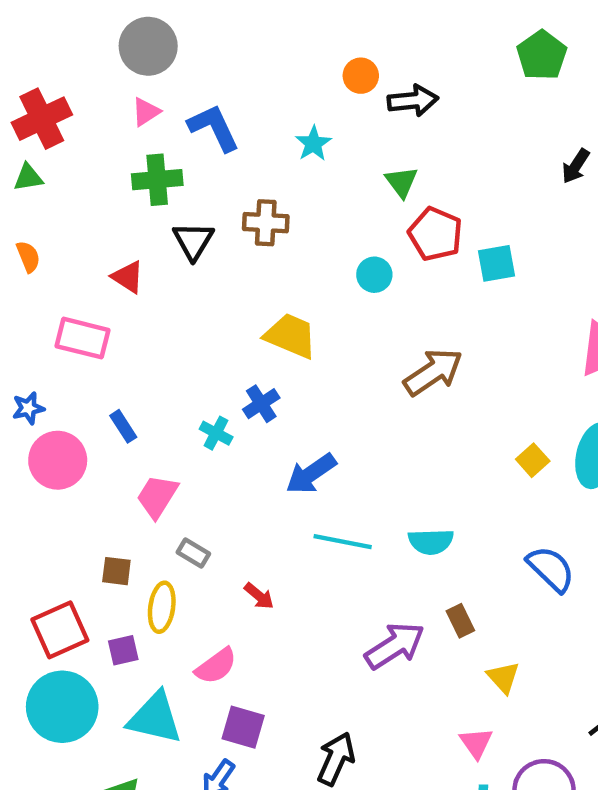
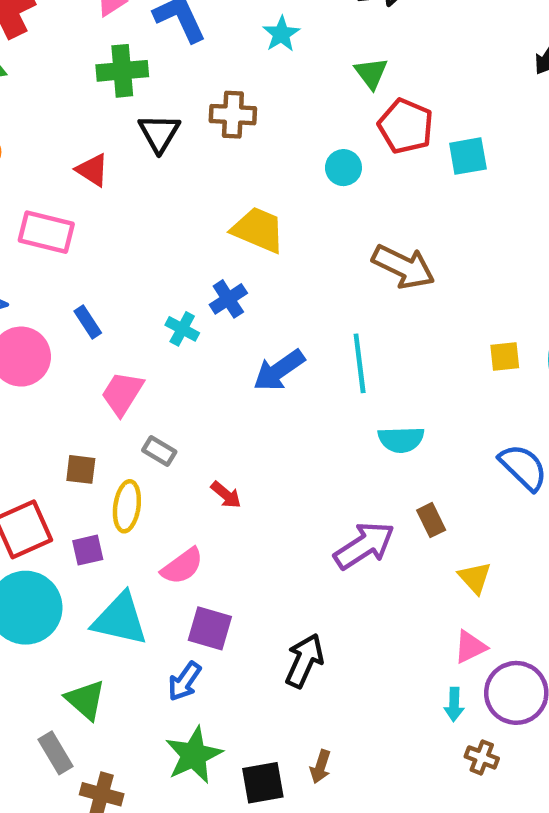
brown arrow: (433, 372) -> (403, 267), turned 60
yellow square: (533, 460) -> (505, 357), turned 36
cyan line: (343, 542) -> (360, 363), moved, turned 72
pink triangle: (476, 743) -> (470, 647), moved, turned 39

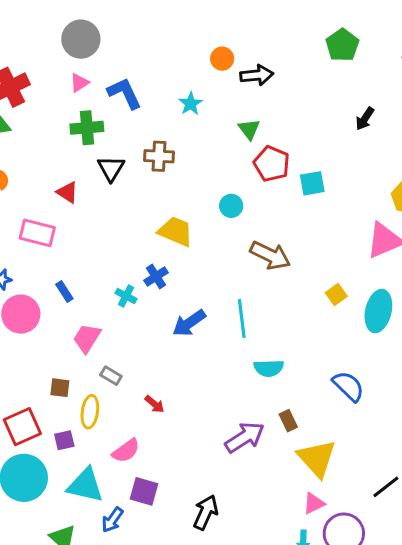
cyan circle: (343, 168) -> (231, 206), moved
yellow square: (505, 357) -> (336, 294), moved, turned -30
yellow triangle: (475, 578) -> (317, 458), size x1.8
blue arrow: (185, 681) -> (112, 520), moved

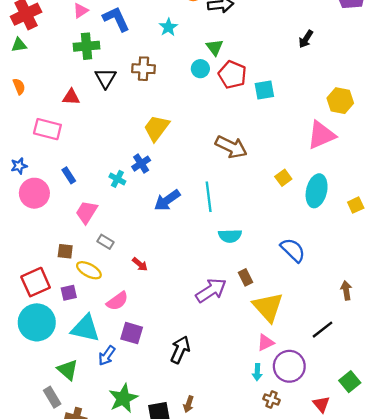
red triangle: (67, 192) -> (71, 97), turned -30
cyan circle: (231, 206) -> (200, 69), moved
yellow trapezoid: (176, 231) -> (156, 128), turned -76
yellow ellipse: (90, 412) -> (89, 270), turned -70

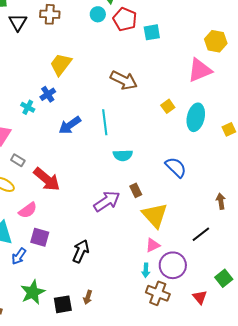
red arrow: (140, 264) -> (47, 179), size x2.0
brown cross: (272, 399) -> (158, 293), size x1.6

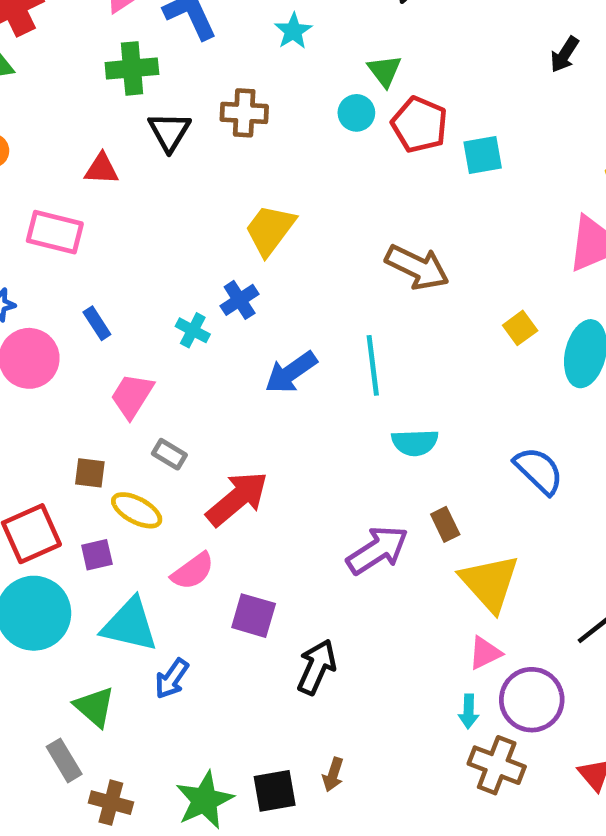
red arrow: (47, 179) -> (237, 499), turned -80
purple square: (40, 237) -> (254, 616), moved
green star: (33, 292) -> (204, 800), moved

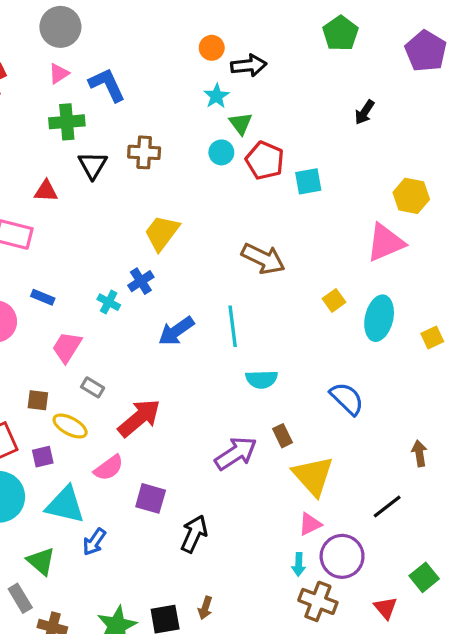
cyan star: (293, 31) -> (217, 96), moved
blue rectangle: (97, 323) -> (43, 297), turned -35

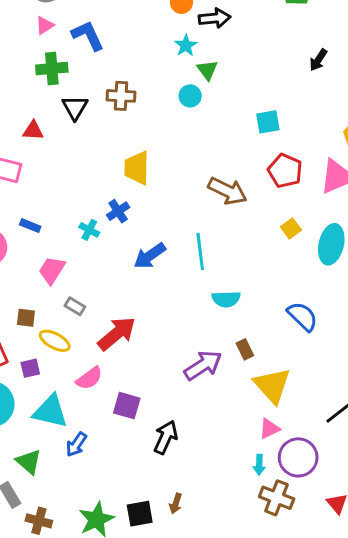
red pentagon: (265, 160) -> (285, 171), moved
yellow trapezoid: (162, 233) -> (137, 168), turned -36

